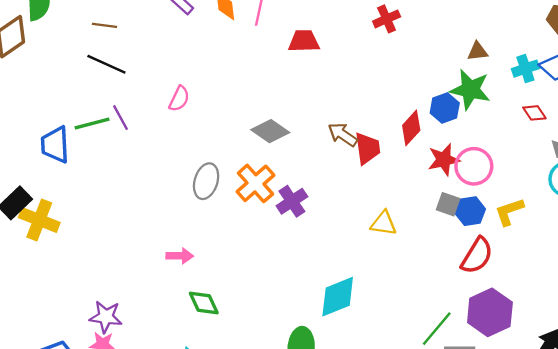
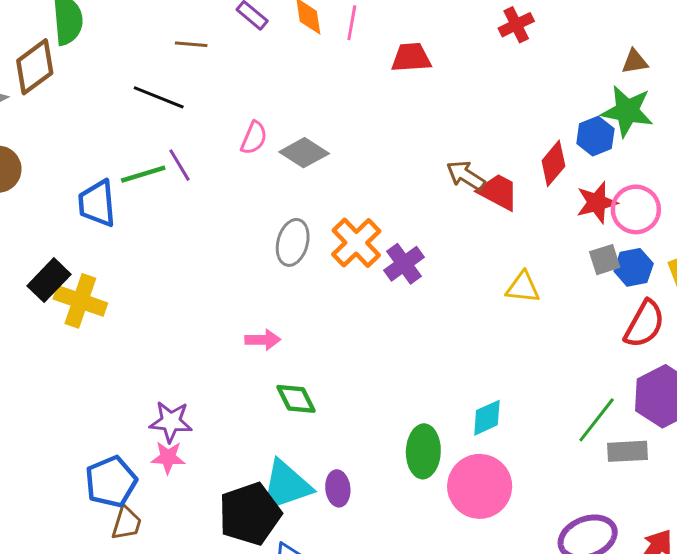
brown line: (105, 25) -> (191, 44), moved
gray diamond: (270, 131) -> (304, 153), moved
red trapezoid: (367, 148) -> (498, 192), turned -52
gray square: (448, 204) -> (605, 260), turned -35
cyan diamond: (338, 297) -> (487, 418), moved, size x0.7

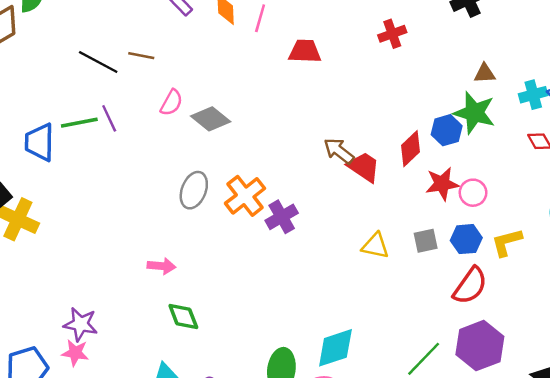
brown line: (191, 44) -> (141, 56), moved
pink circle: (636, 209) -> (473, 193), size x0.7
gray square: (605, 260) -> (426, 241), moved
cyan diamond: (487, 418) -> (335, 348), size x1.4

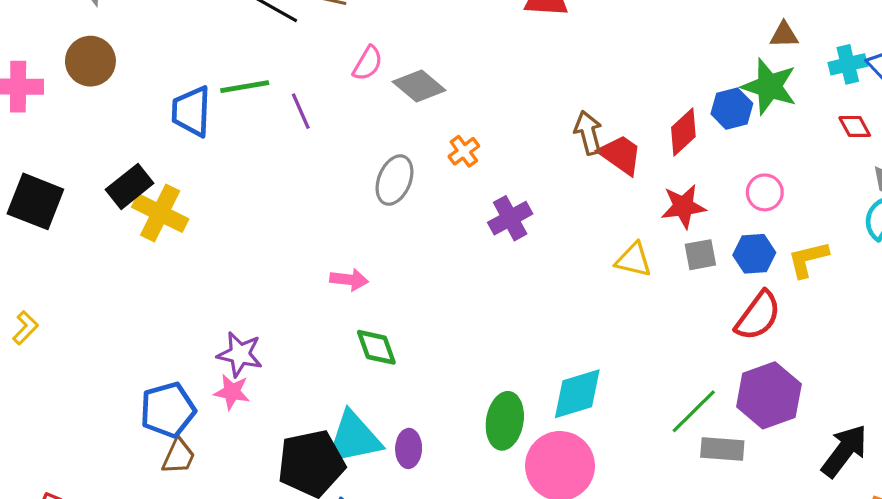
purple line: (109, 118) -> (301, 111), moved
brown arrow: (339, 151) -> (588, 133), turned 36
red star: (442, 184) -> (683, 206), moved
orange cross: (245, 196) -> (464, 151), moved, size x0.6

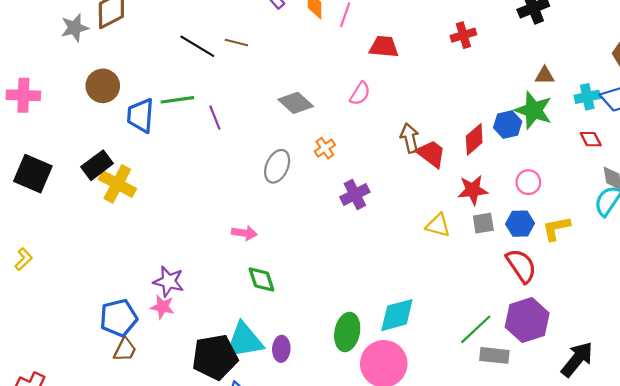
brown circle: (90, 61) -> (103, 86), moved
pink semicircle: (368, 63) -> (360, 93), moved
red semicircle: (758, 316) -> (521, 266), turned -72

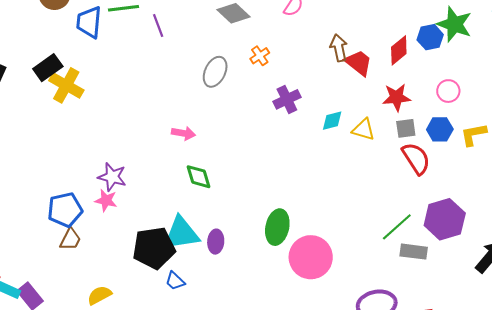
red semicircle: (521, 266) -> (416, 158), moved
cyan diamond: (397, 315) -> (332, 121), moved, size x0.6

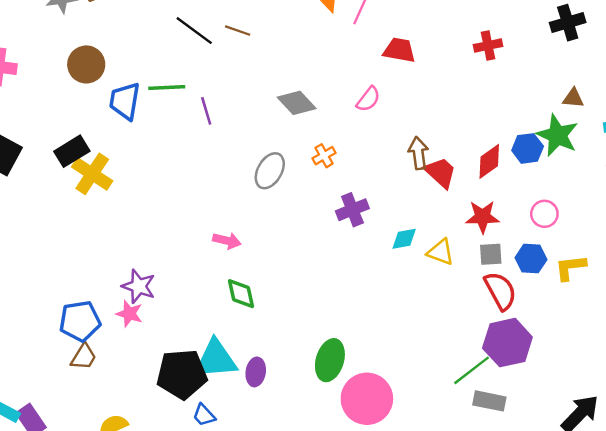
purple hexagon: (445, 219) -> (507, 343), moved

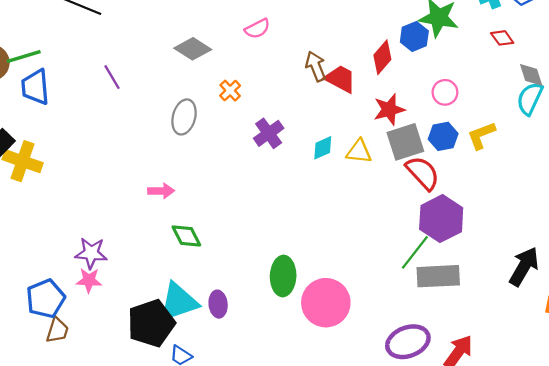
green line: (167, 87) -> (24, 57), moved
pink semicircle: (368, 99) -> (257, 29), turned 40
gray square: (491, 254) -> (405, 142), size x1.6
gray rectangle: (489, 401) -> (438, 276), size x1.4

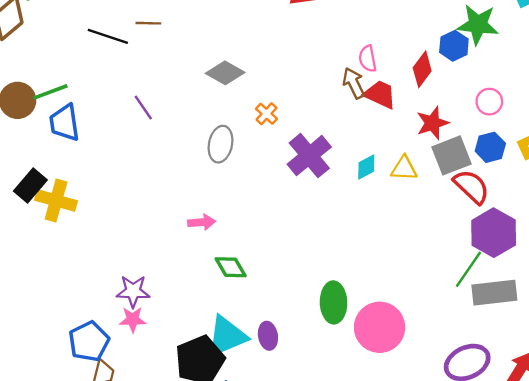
pink semicircle: (257, 29) -> (368, 59), moved, turned 110
purple cross: (269, 133) -> (309, 156), size x1.4

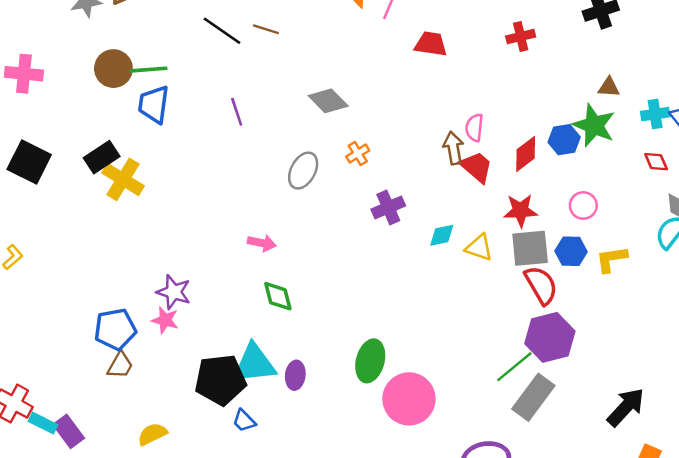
purple cross: (309, 156) -> (388, 207), size x0.7
gray rectangle: (494, 293) -> (533, 397), turned -63

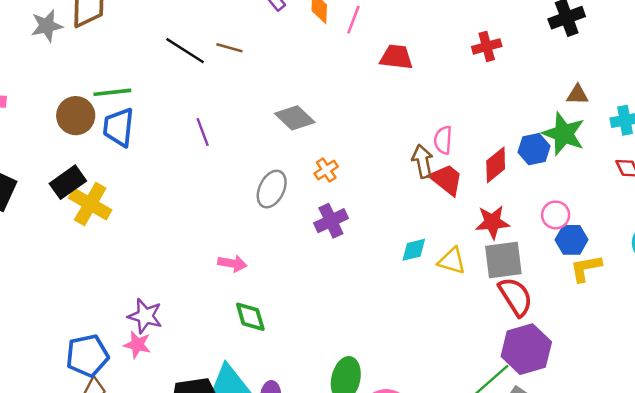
brown circle: (113, 69) -> (76, 116), moved
purple cross: (388, 207) -> (331, 221), moved
blue hexagon: (571, 251) -> (571, 240), moved

